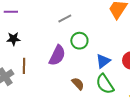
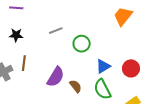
gray line: (65, 18) -> (56, 31), moved
purple semicircle: (57, 55) -> (56, 77), moved

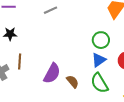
gray line: (56, 31) -> (50, 10), moved
green circle: (82, 44) -> (101, 40), moved

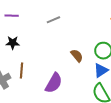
brown semicircle: (73, 82) -> (77, 56), moved

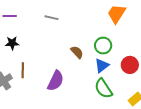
gray line: (53, 20) -> (52, 18), turned 40

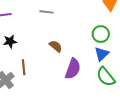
brown semicircle: (77, 52) -> (56, 46), moved
purple semicircle: (56, 81) -> (73, 69), moved

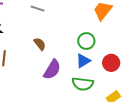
green semicircle: (106, 77) -> (83, 84), turned -55

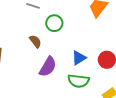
green circle: (86, 41) -> (54, 23), moved

